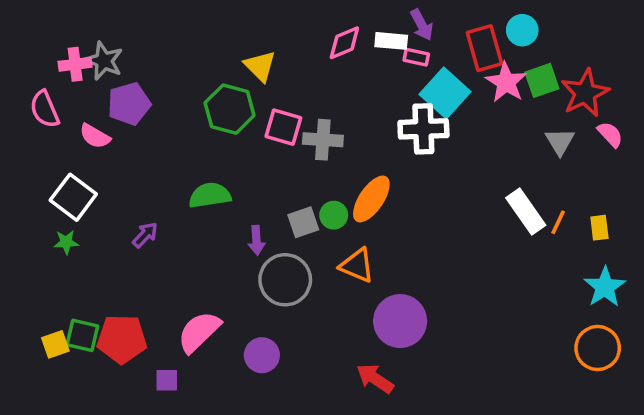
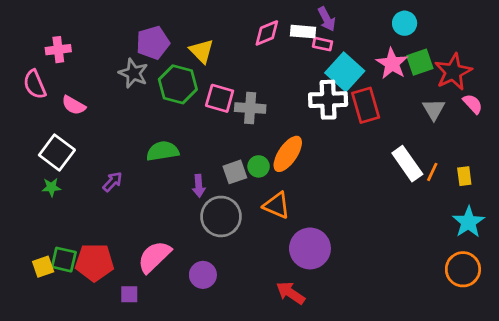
red rectangle: (485, 48) -> (366, 105), moved
gray star: (104, 61) -> (133, 73), moved
purple pentagon: (129, 104) -> (153, 43), moved

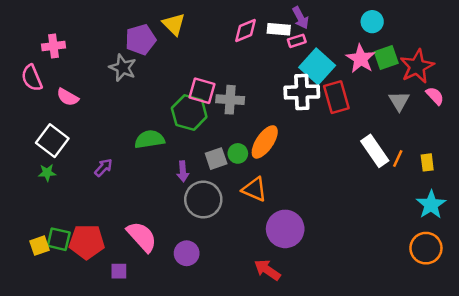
pink rectangle: (323, 44) -> (297, 41), turned -30
yellow triangle: (202, 51) -> (174, 24), moved
green hexagon: (178, 84) -> (189, 112), moved
pink semicircle: (154, 257) -> (142, 237), turned 92

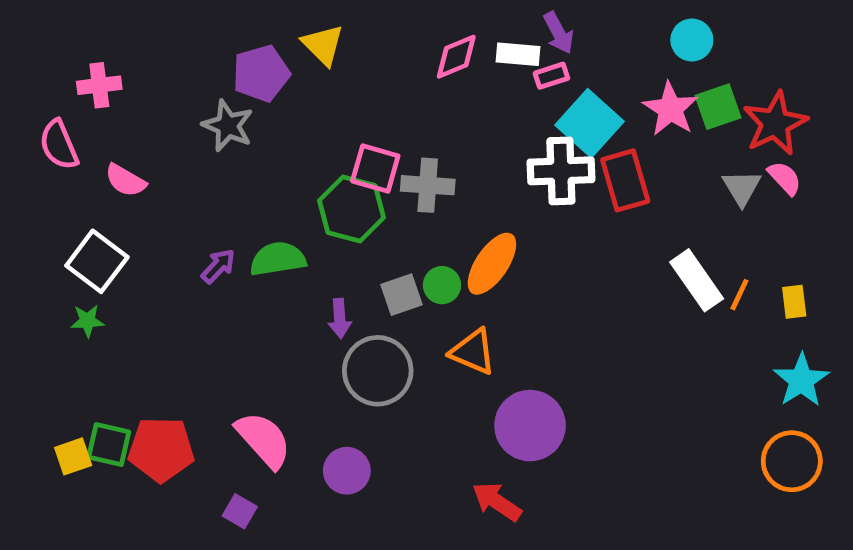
pink semicircle: (435, 96) -> (785, 178), moved
purple arrow: (103, 168) -> (218, 266), moved
purple square: (119, 271) -> (240, 511), moved, turned 30

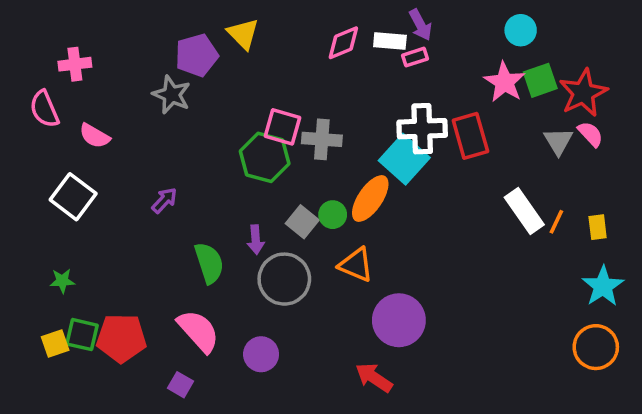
cyan square: (590, 123) -> (404, 159), moved
green semicircle: (278, 259) -> (209, 263), moved, turned 81
gray square: (402, 295) -> (302, 222), turned -32
green star: (87, 321) -> (62, 281), moved

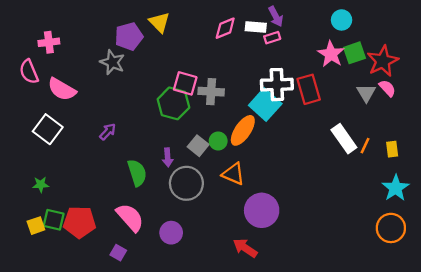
pink semicircle: (95, 136) -> (62, 89), size x1.4

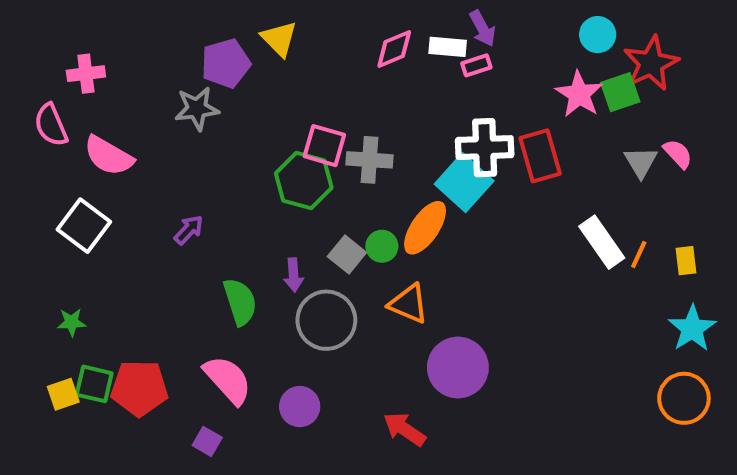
red star: (383, 61) -> (651, 63), moved
gray star: (112, 62) -> (197, 109), turned -30
red arrow: (245, 248) -> (404, 429), moved

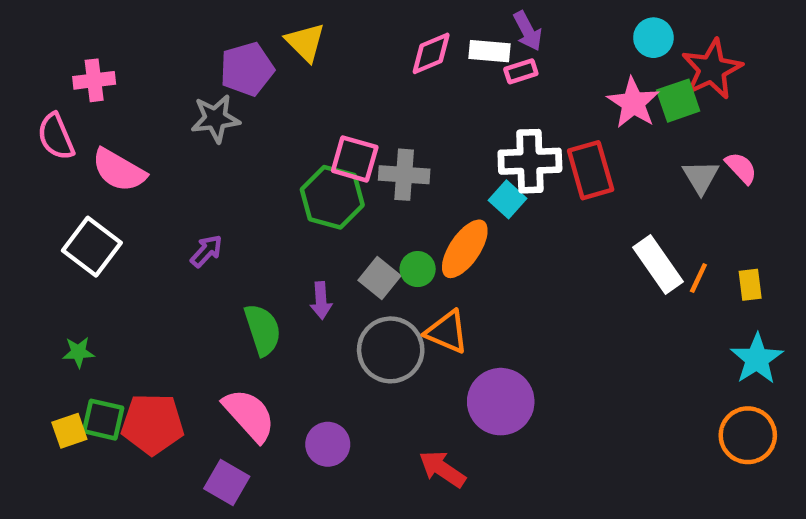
cyan square: (464, 183) -> (507, 199), size x0.6
gray circle: (326, 320) -> (391, 350), moved
purple square: (207, 441) -> (227, 482), size x1.4

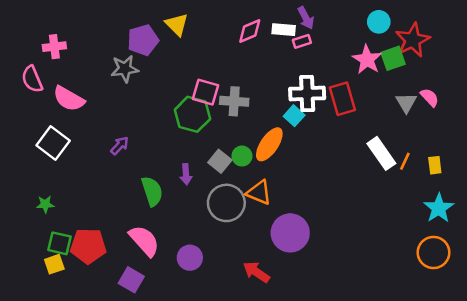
yellow square: (69, 431) -> (54, 264), moved

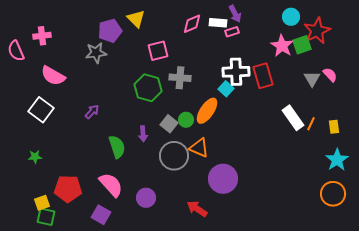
pink semicircle: (32, 79) -> (16, 51), moved
pink square: (205, 92) -> (158, 51), moved, turned -30
green square: (60, 243) -> (46, 217), moved

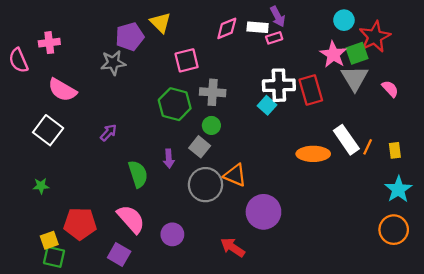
gray triangle: (312, 79) -> (355, 78), moved, size x1.4
orange ellipse: (207, 111) -> (313, 154), moved, turned 56
green circle: (186, 120) -> (211, 125), moved

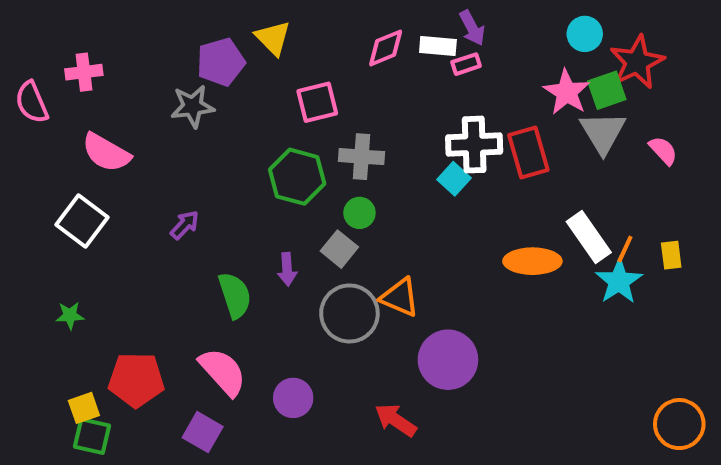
cyan star: (398, 189) -> (619, 281), moved
orange circle: (394, 230) -> (679, 424), moved

